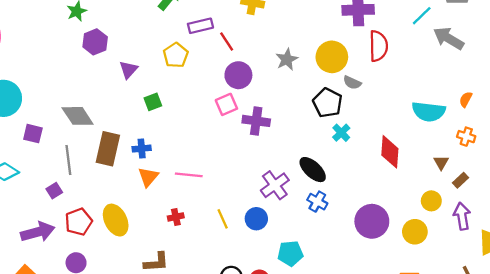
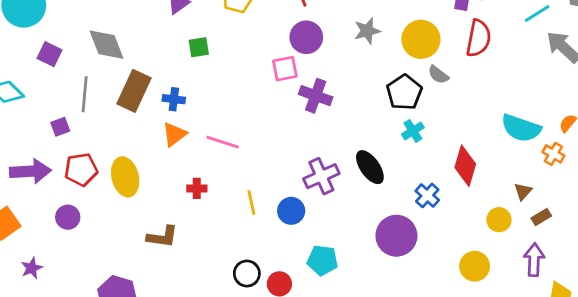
orange cross: (466, 137) -> (553, 154), moved
yellow circle: (431, 201) -> (499, 220), moved
blue cross: (317, 202) -> (427, 195), moved
purple circle: (372, 221) -> (396, 236), moved

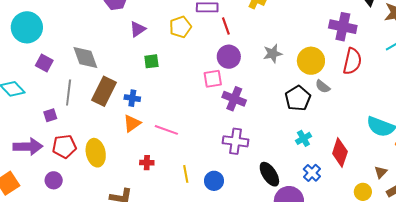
cyan cross: (413, 131) -> (303, 138), moved
black ellipse: (370, 167) -> (269, 174), moved
purple cross: (321, 176) -> (235, 141), moved, turned 30

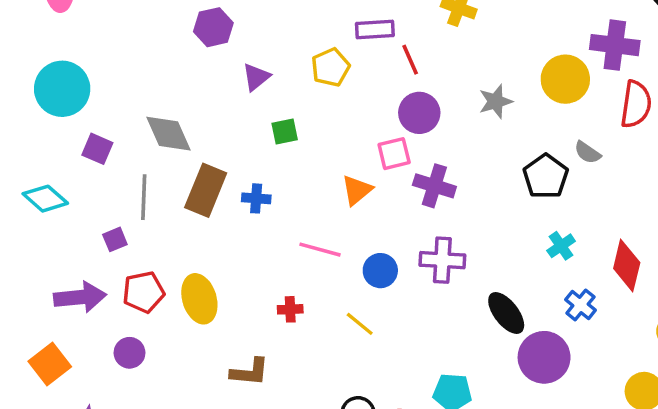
yellow circle: (311, 61) -> (565, 79), moved
orange triangle: (132, 123) -> (357, 190), moved
yellow line: (186, 174) -> (360, 324), turned -36
blue circle: (214, 181) -> (380, 271), moved

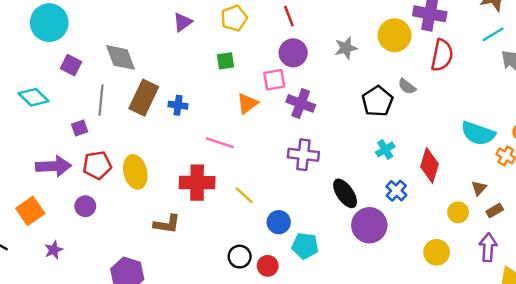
green square: (285, 131) -> (226, 61), moved
blue circle: (380, 271) -> (279, 222), moved
red cross: (290, 309) -> (197, 183), size x2.0

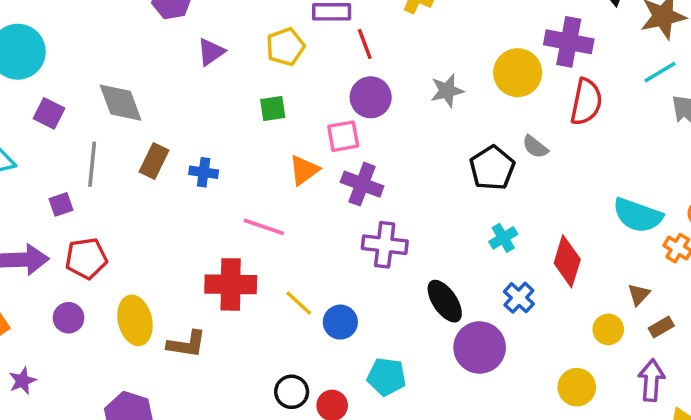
brown rectangle: (144, 98) -> (154, 161), size x0.7
purple cross: (301, 103) -> (362, 184), moved
yellow ellipse: (135, 172) -> (135, 320), moved
blue circle: (279, 222) -> (340, 322), moved

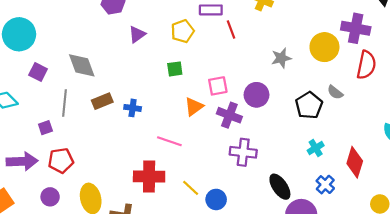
purple circle: (371, 97) -> (256, 95), moved
brown rectangle: (154, 161) -> (102, 101), turned 42

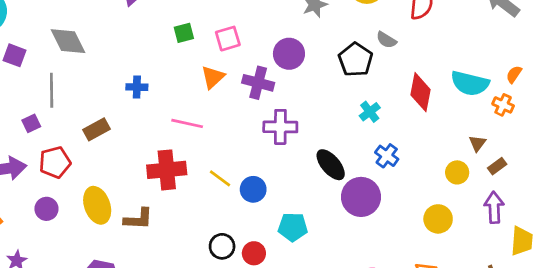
pink square: (218, 86) -> (228, 39), moved
brown rectangle: (102, 101) -> (96, 129), moved
red diamond: (355, 162) -> (421, 92), moved

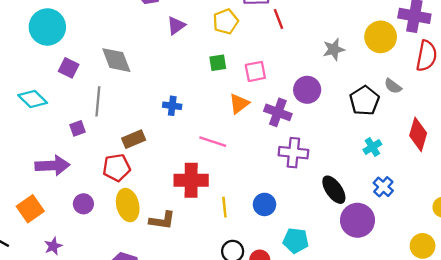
red pentagon: (55, 162) -> (116, 168), moved
yellow line: (220, 178) -> (224, 207), moved, turned 42

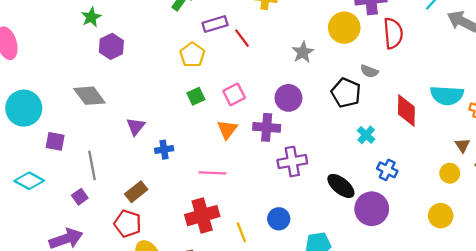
purple triangle: (176, 26) -> (136, 126), moved
gray diamond: (116, 60) -> (89, 96), moved
red pentagon: (116, 168) -> (128, 224), turned -30

